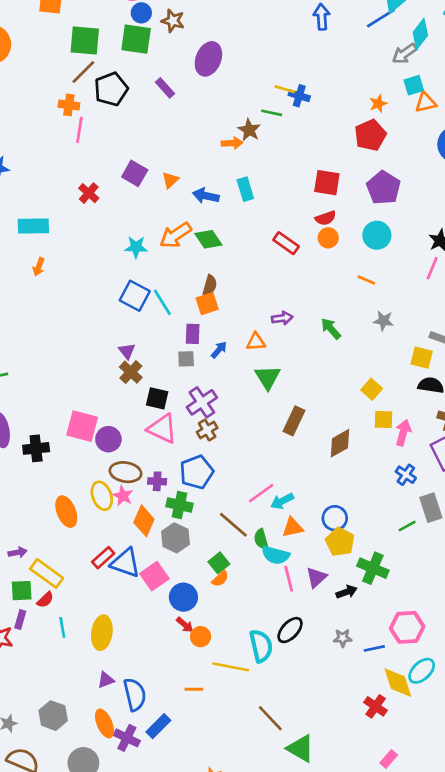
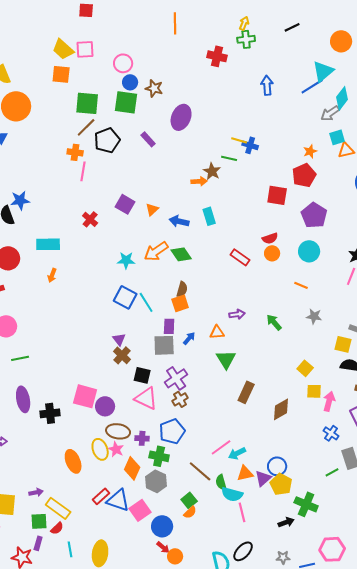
red square: (327, 183) -> (277, 195), moved
gray square: (186, 359) -> (164, 345), size x1.6
purple triangle: (316, 577) -> (263, 478), moved

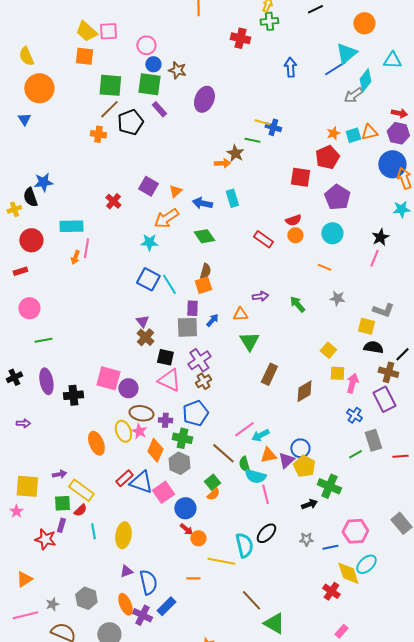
cyan square: (337, 137) -> (353, 135), moved
purple rectangle: (148, 139) -> (159, 109), moved
pink line: (83, 171) -> (86, 248), moved
orange arrow: (156, 251) -> (166, 218), moved

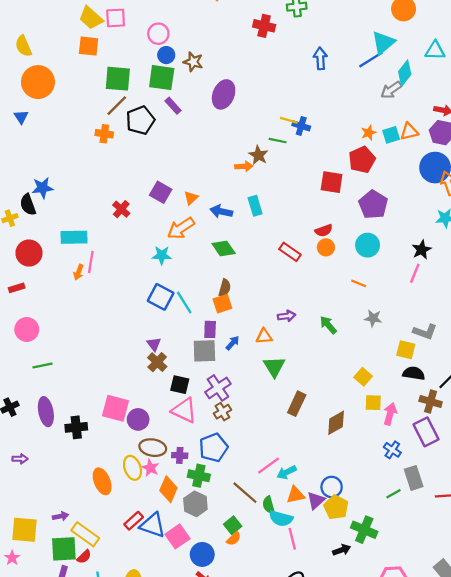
green square: (62, 503) -> (64, 549), size x1.4

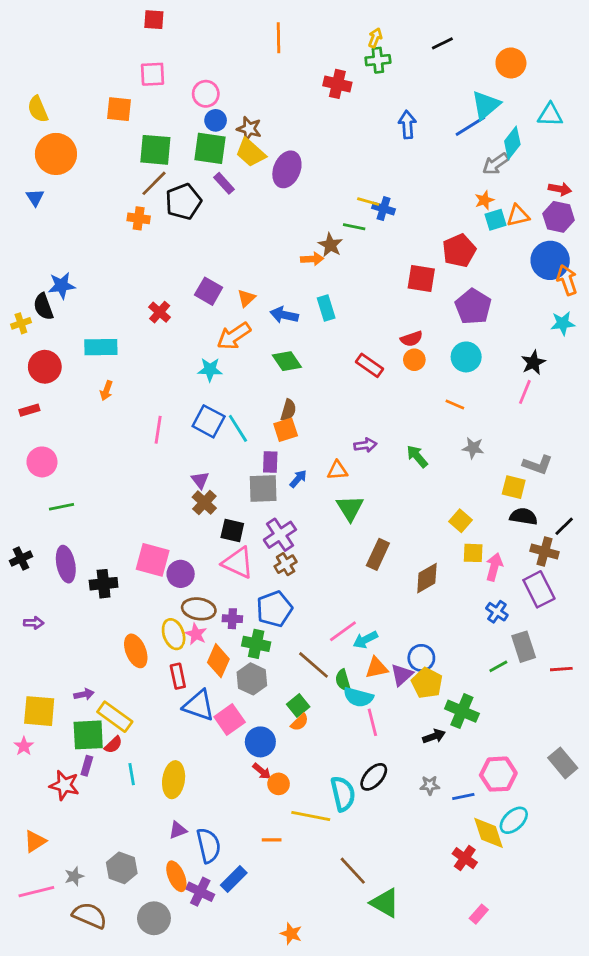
yellow trapezoid: (91, 18) -> (251, 153), moved
orange star: (369, 133) -> (484, 200), moved
pink line: (91, 262) -> (158, 430), moved
red rectangle: (134, 521) -> (178, 676), moved, turned -60

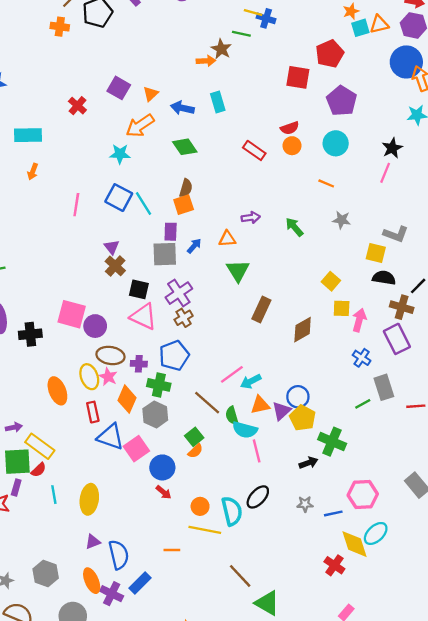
orange circle: (279, 784) -> (200, 506), moved

